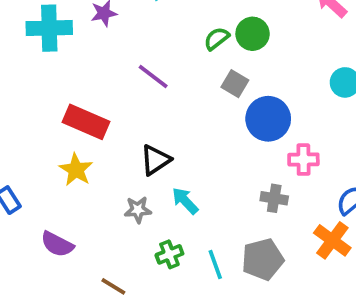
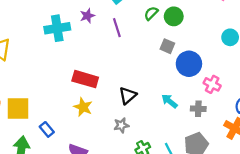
green semicircle: (217, 39) -> (151, 13), moved
purple line: (153, 76) -> (117, 28), moved, turned 42
pink cross: (303, 160) -> (212, 84), turned 35
cyan arrow: (185, 201) -> (169, 101), moved

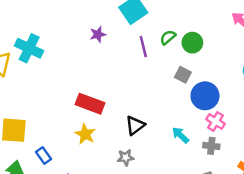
cyan cross: (57, 28) -> (29, 48), moved, turned 30
purple line: (117, 28) -> (143, 47), moved
pink cross: (212, 84) -> (215, 121), moved

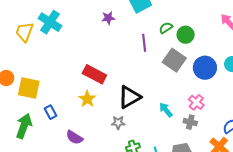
purple line: (143, 47) -> (144, 43), moved
gray square: (183, 75) -> (174, 60), size x1.6
blue circle: (205, 96) -> (205, 68), moved
black triangle: (135, 125) -> (129, 97), size x1.4

